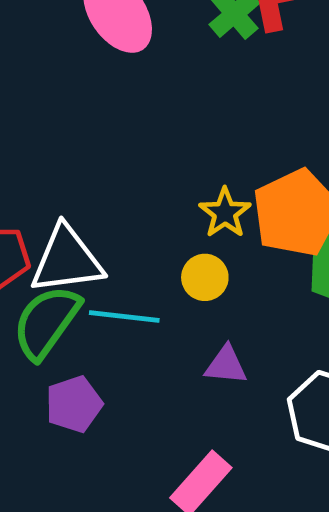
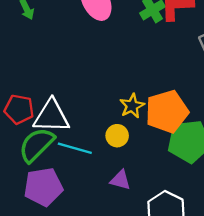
purple pentagon: (74, 404) -> (43, 187), size x1.4

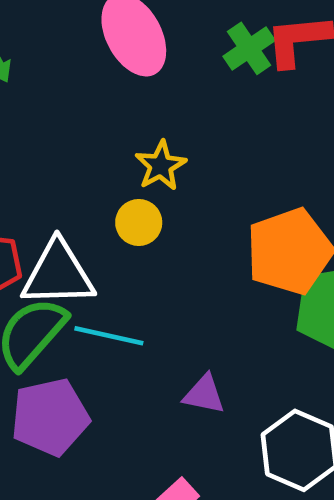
yellow star: (132, 106) -> (161, 166), moved
yellow circle: (117, 136) -> (139, 222), moved

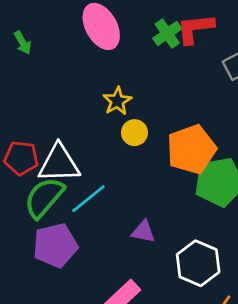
yellow circle: (139, 222) -> (134, 133), moved
cyan line: (109, 336) -> (88, 199), turned -51

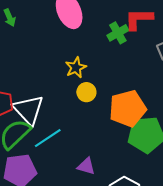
green cross: (167, 34) -> (118, 33), moved
white triangle: (59, 163) -> (28, 110), turned 44

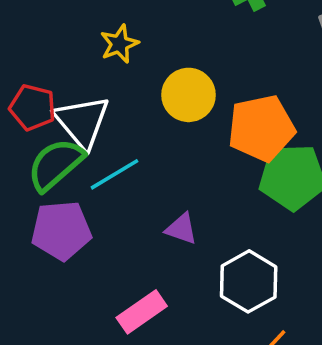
yellow star: (76, 68) -> (119, 44), moved
yellow circle: (86, 92) -> (188, 95), size x1.5

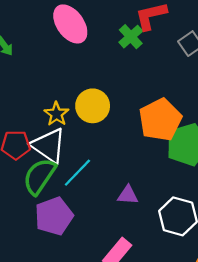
yellow star: (119, 44) -> (56, 114), moved
yellow circle: (188, 95) -> (93, 106), moved

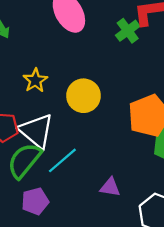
yellow star: (56, 114) -> (35, 80), moved
purple pentagon: (54, 216) -> (35, 201), size x0.7

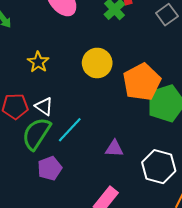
yellow circle: (84, 96) -> (97, 63), moved
white triangle: (36, 131) -> (44, 106), size x0.6

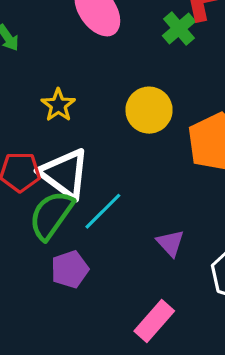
white triangle: (44, 106) -> (65, 174), size x1.8
purple triangle: (114, 149) -> (170, 243), turned 42

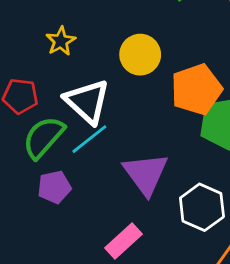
white triangle: (65, 174) -> (87, 102), moved
purple triangle: (170, 243) -> (146, 174), size x1.8

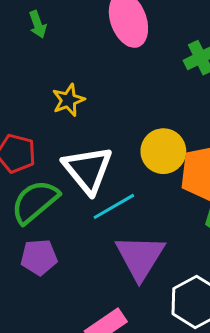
yellow circle: (140, 55) -> (163, 151), moved
cyan line: (89, 139) -> (114, 206), moved

